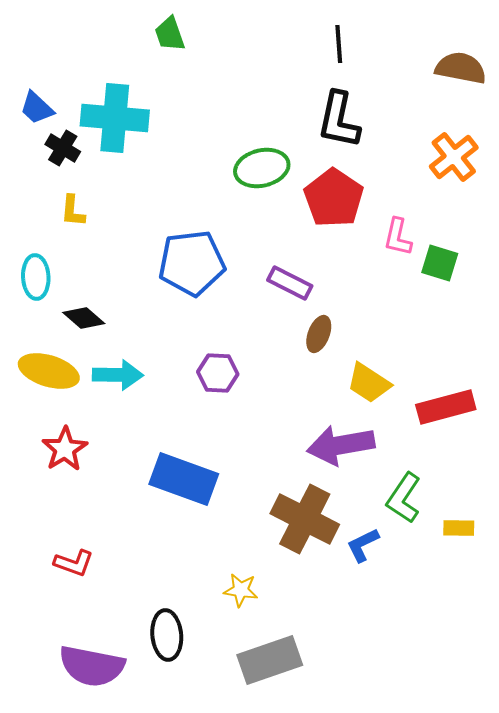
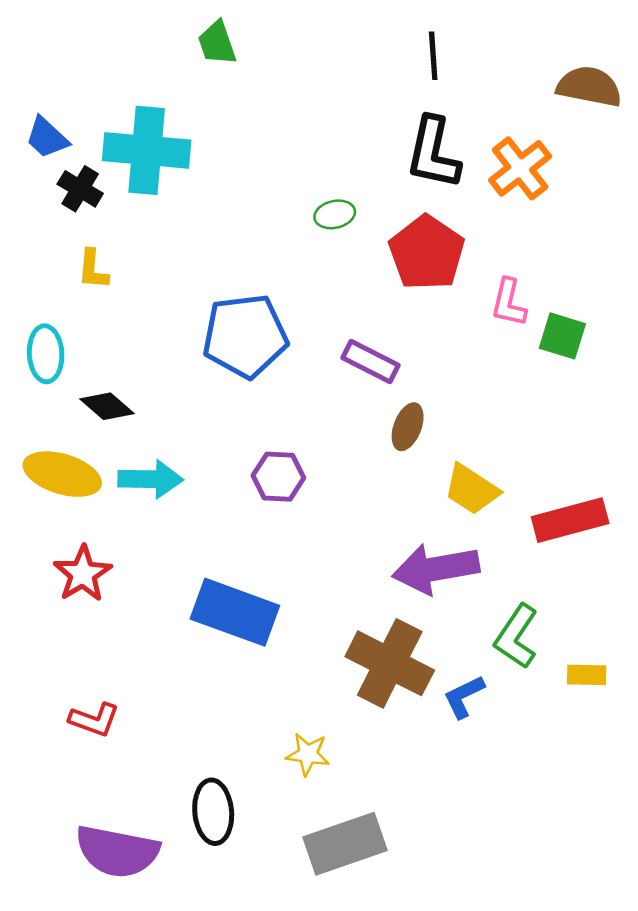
orange cross: (454, 157) -> (520, 168), moved
green ellipse: (262, 168) -> (335, 214), size x0.6

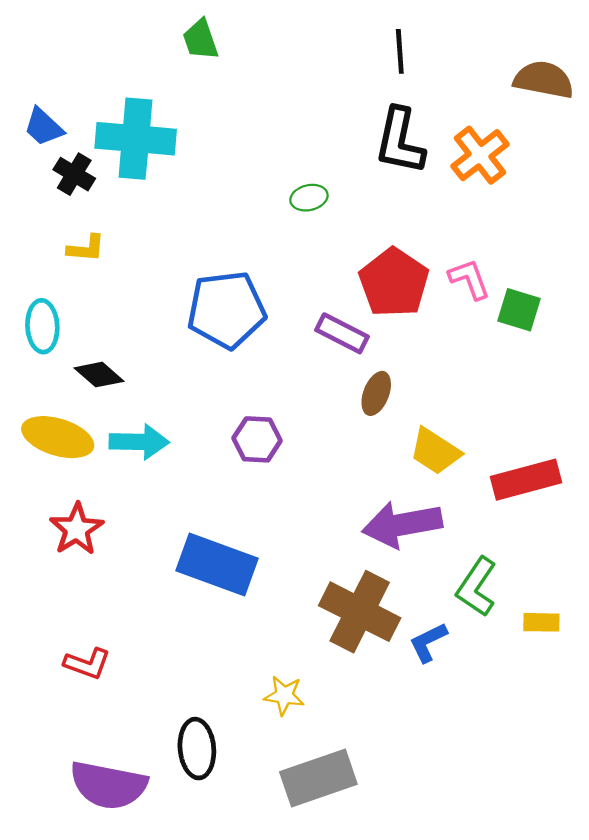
red pentagon: (427, 253) -> (394, 283), moved
yellow L-shape: (93, 269) -> (86, 248), turned -90
pink L-shape: (509, 303) -> (469, 279), turned 147

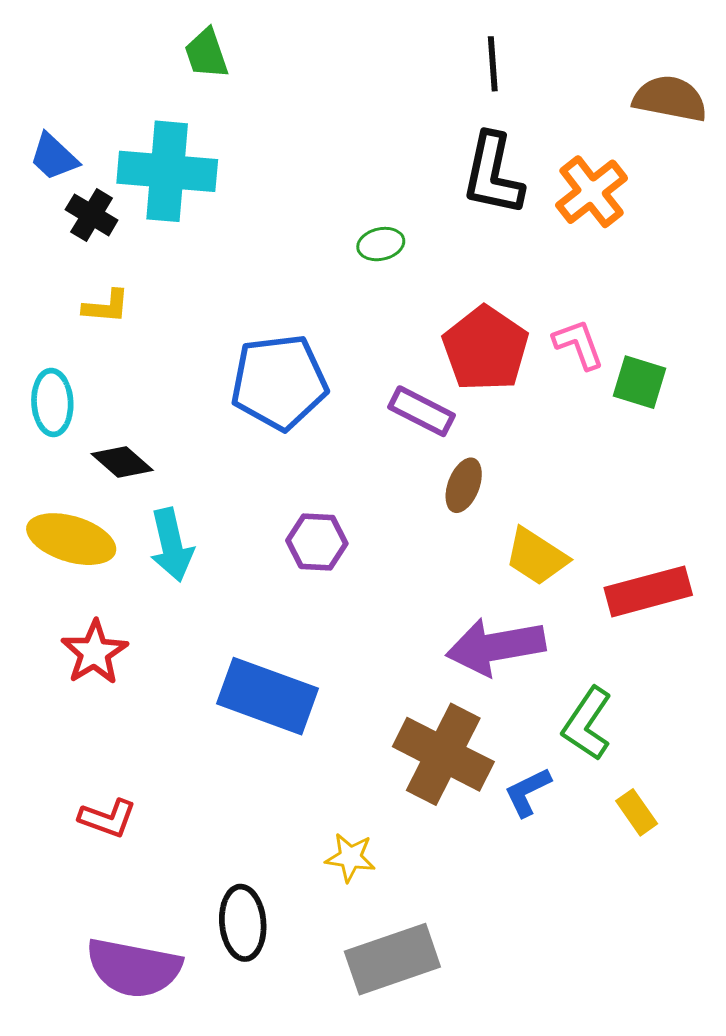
green trapezoid: (200, 40) -> (206, 54), moved
cyan arrow: (139, 442) -> (172, 545), turned 76
yellow rectangle: (541, 622) -> (637, 812), moved, turned 54

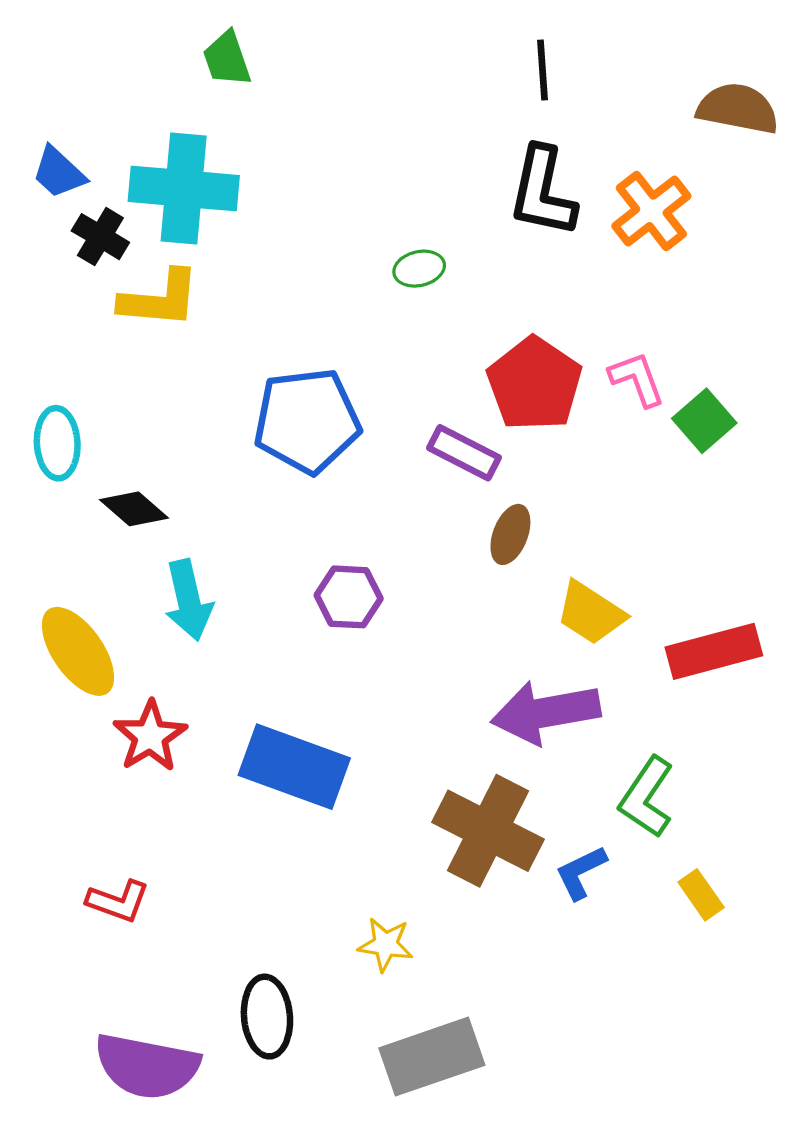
yellow L-shape: (106, 307) -> (160, 299), moved, size x1.6
green square: (640, 382) -> (704, 421), turned 32
yellow ellipse: (71, 539) -> (78, 651), moved, turned 38
red star: (94, 652) -> (150, 736), moved

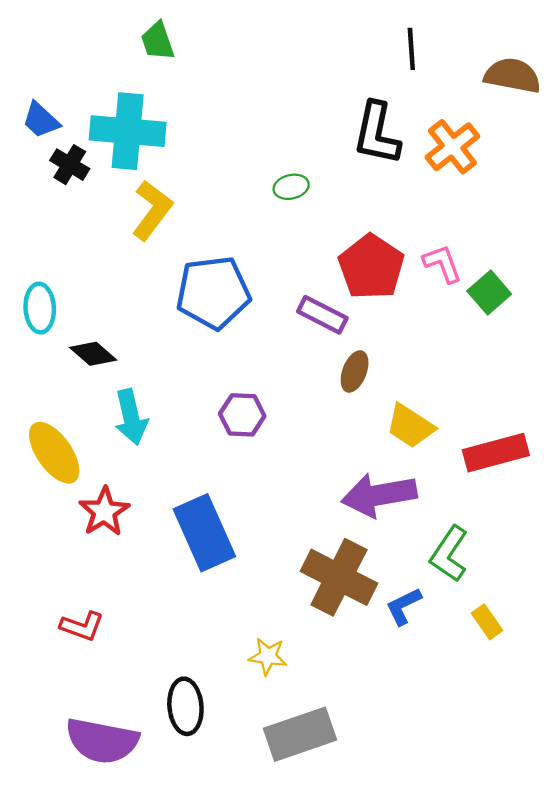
black line: (542, 70) -> (411, 49), moved
yellow L-shape: (160, 299) -> (152, 210), moved, turned -58
blue rectangle: (294, 767) -> (204, 533), turned 46

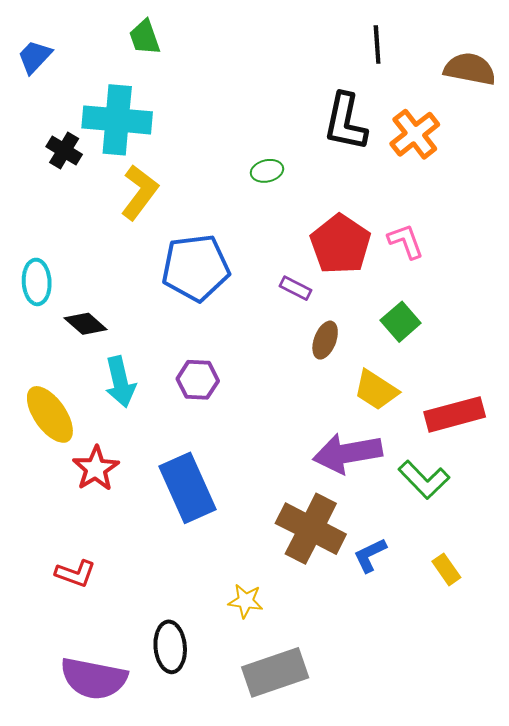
blue trapezoid: (41, 120) -> (35, 57), moved, turned 90
green square: (489, 292) -> (401, 322), moved
purple rectangle: (322, 315) -> (296, 288), size x0.7
purple hexagon: (242, 415) -> (198, 380), moved
green L-shape: (449, 554) -> (424, 480), moved, turned -78

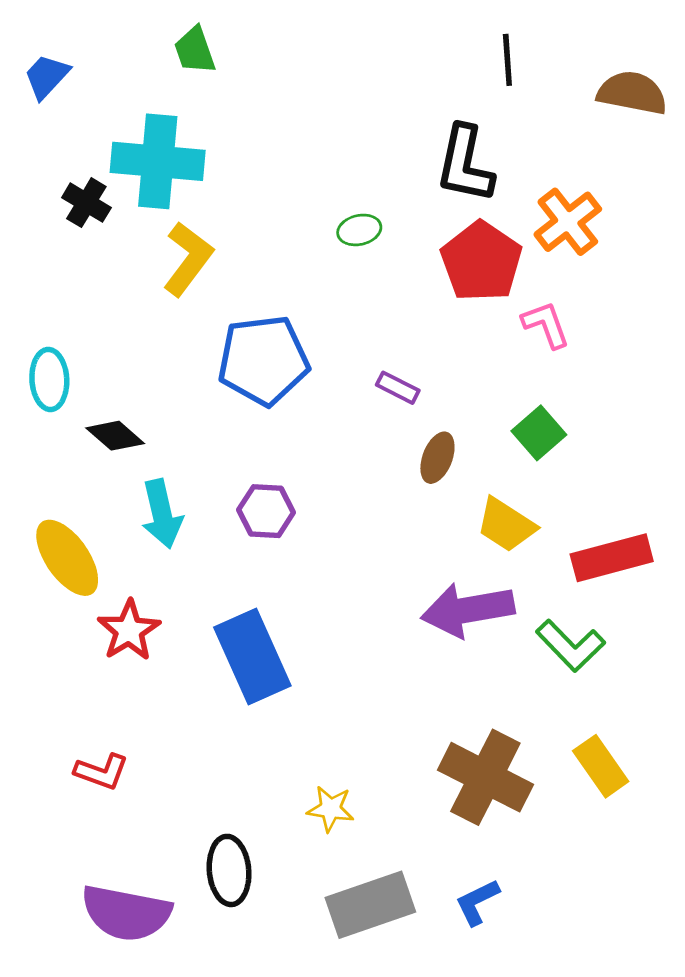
orange cross: (415, 134) -> (568, 222), moved
red pentagon: (340, 244) -> (481, 262), moved
brown cross: (311, 529) -> (485, 777), moved
blue L-shape: (370, 555) -> (477, 902), moved
yellow rectangle: (446, 569) -> (601, 766), size x1.4

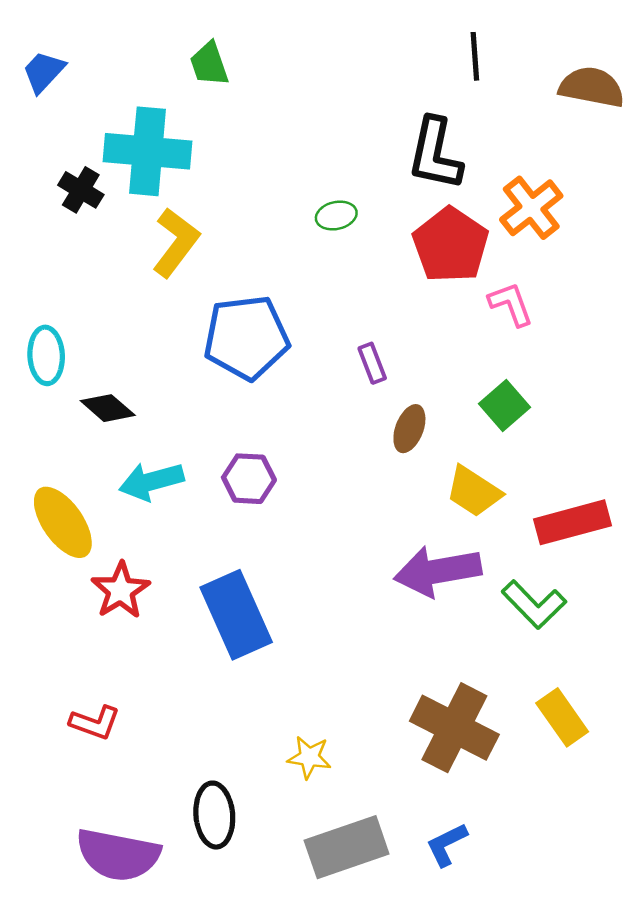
green trapezoid: (195, 50) -> (209, 64), moved
purple rectangle: (398, 388) -> (372, 363), turned 42
cyan arrow: (162, 514) -> (151, 481), turned 88

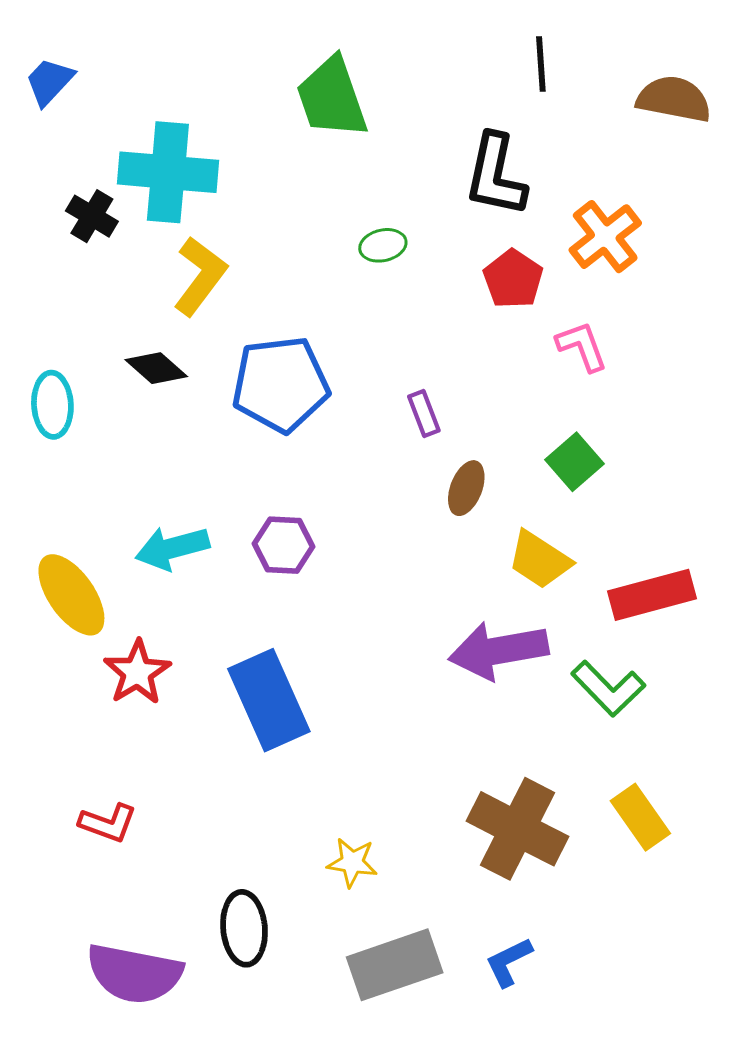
green trapezoid: (209, 64) -> (332, 98), moved, size x1.6
red pentagon: (450, 245) -> (513, 279), size x0.7
black diamond: (108, 408) -> (156, 368), moved

